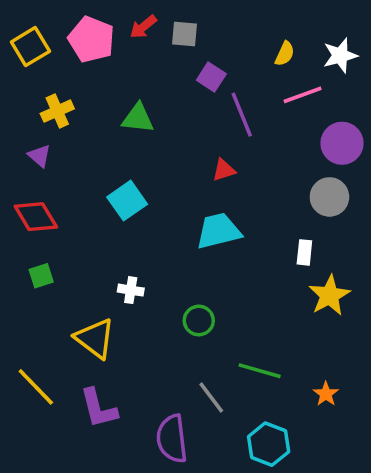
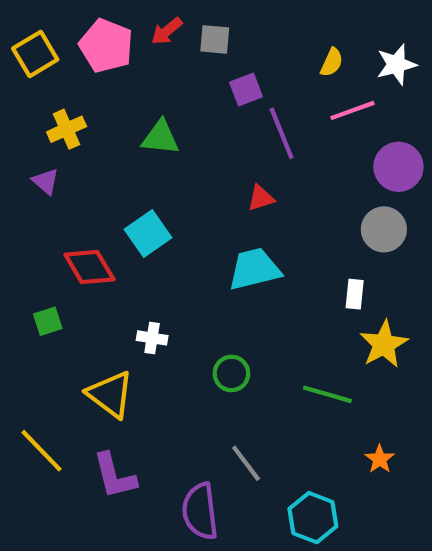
purple square: (211, 77) -> (246, 90), turned 36
red diamond: (36, 217) -> (89, 267), moved
green line: (260, 371) -> (327, 394), moved

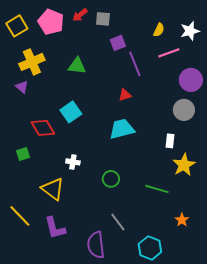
yellow cross: (67, 129) -> (32, 62), size x1.4

